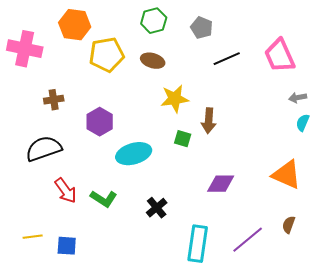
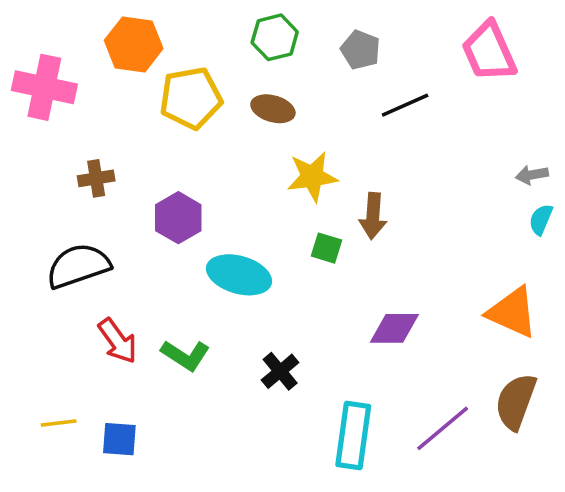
pink trapezoid: (280, 56) -> (489, 52), moved
cyan ellipse: (134, 154) -> (239, 275), turned 32
brown semicircle: (289, 225) -> (516, 402), size x1.8

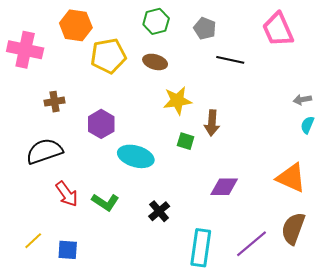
black line: (405, 105) -> (230, 60), turned 36
yellow line: (59, 423) -> (33, 241), turned -36

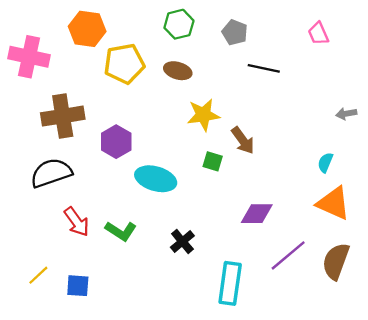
pink trapezoid: (278, 29) -> (318, 34), size x0.6
brown cross: (55, 102) -> (63, 116), size x1.8
brown arrow: (212, 123) -> (243, 140), turned -40
cyan semicircle: (307, 125) -> (325, 162), moved
purple line: (252, 244) -> (288, 255), moved

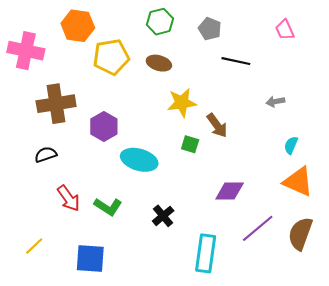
gray arrow: (346, 114) -> (275, 102), moved
black semicircle: (51, 173) -> (46, 155), size x0.6
blue square: (78, 286) -> (90, 259), moved, size x1.4

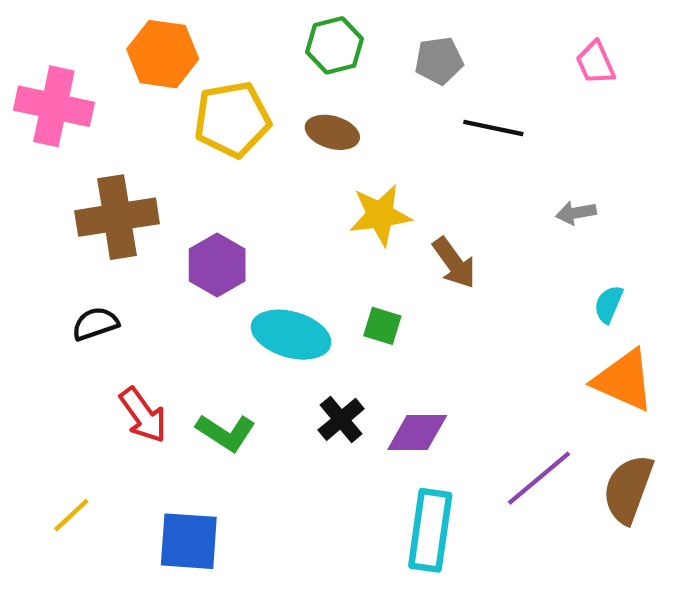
gray pentagon: (210, 29) -> (439, 61), turned -30
green square: (190, 144) -> (382, 326), moved
purple diamond: (230, 191) -> (417, 432), moved
black cross: (163, 216) -> (341, 419), moved

